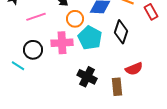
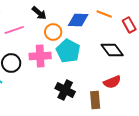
black diamond: (121, 32) -> (112, 50), moved, turned -55

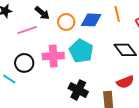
black arrow: (39, 13) -> (42, 13), moved
orange line: (104, 14) -> (117, 14), turned 56
orange circle: (53, 32) -> (66, 22), moved

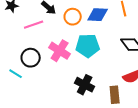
cyan pentagon: (81, 51) -> (88, 46), turned -30
pink cross: (53, 56) -> (60, 51), turned 35

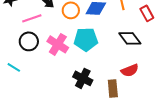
black circle: (31, 58) -> (29, 41), moved

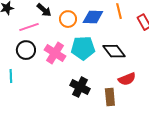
black diamond: (130, 38) -> (114, 51), moved
cyan line: (14, 67) -> (11, 76), turned 56

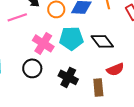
black circle: (26, 50) -> (32, 68), moved

